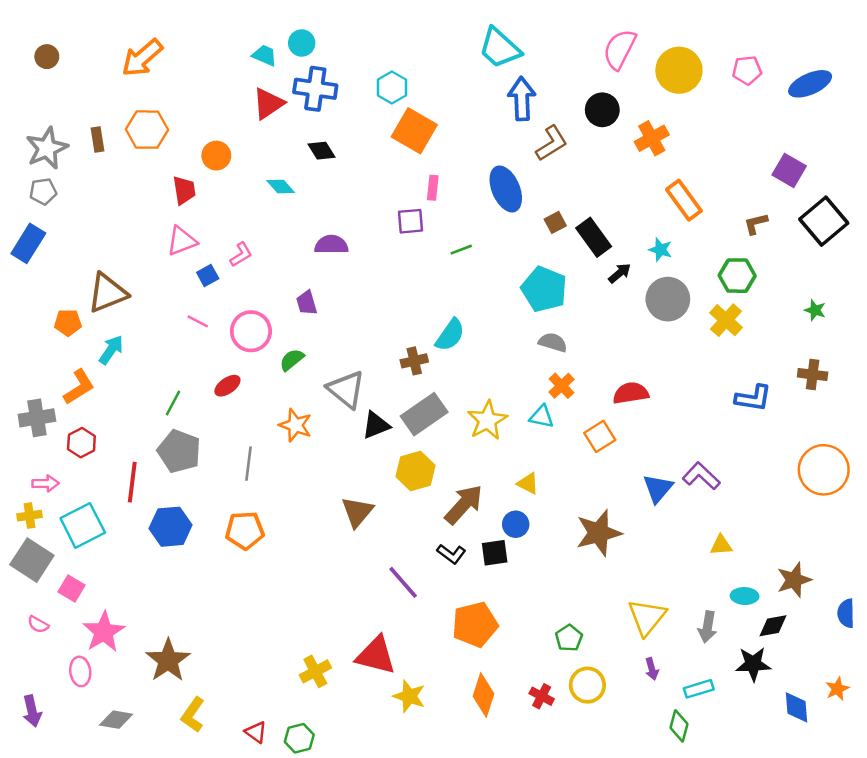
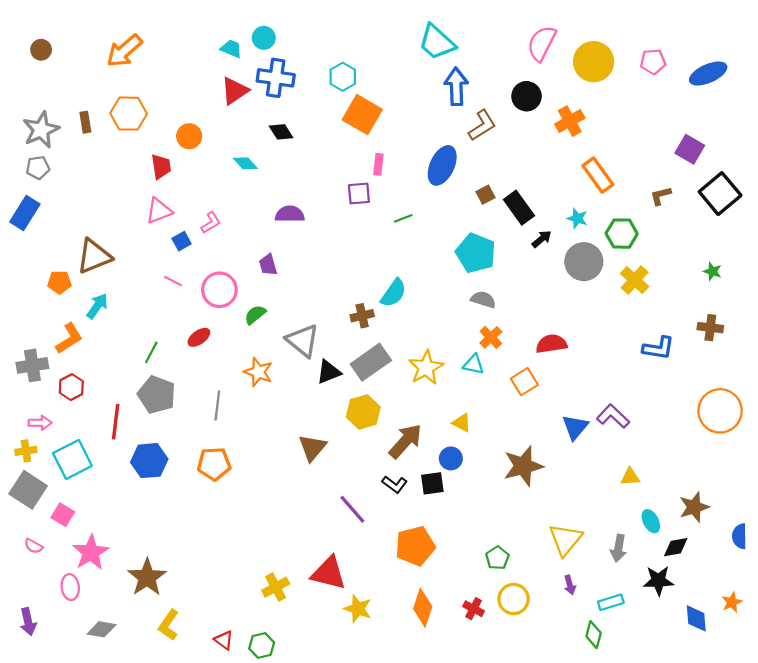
blue ellipse: (506, 189) -> (442, 165), turned 48
green hexagon: (737, 276) -> (622, 234), moved
cyan ellipse: (745, 596) -> (651, 521), turned 60

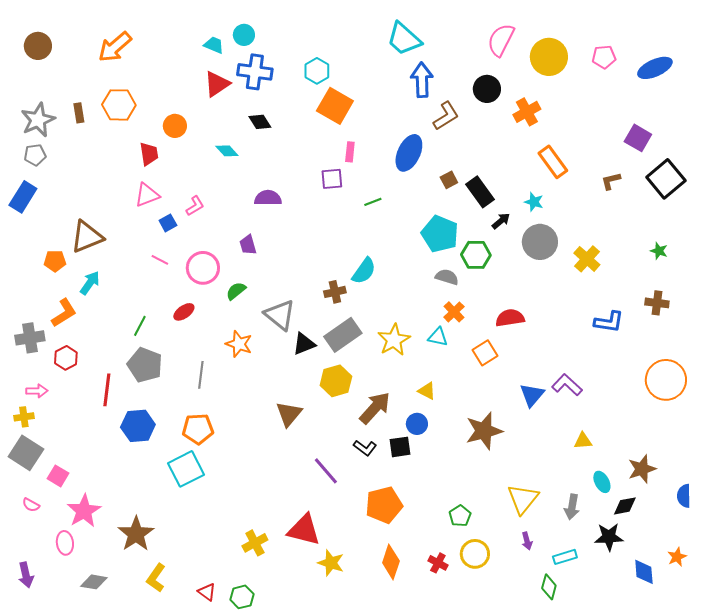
brown circle: (41, 50) -> (38, 46), size x1.4
green hexagon: (622, 234) -> (476, 255), moved
cyan square: (72, 460) -> (186, 469), moved

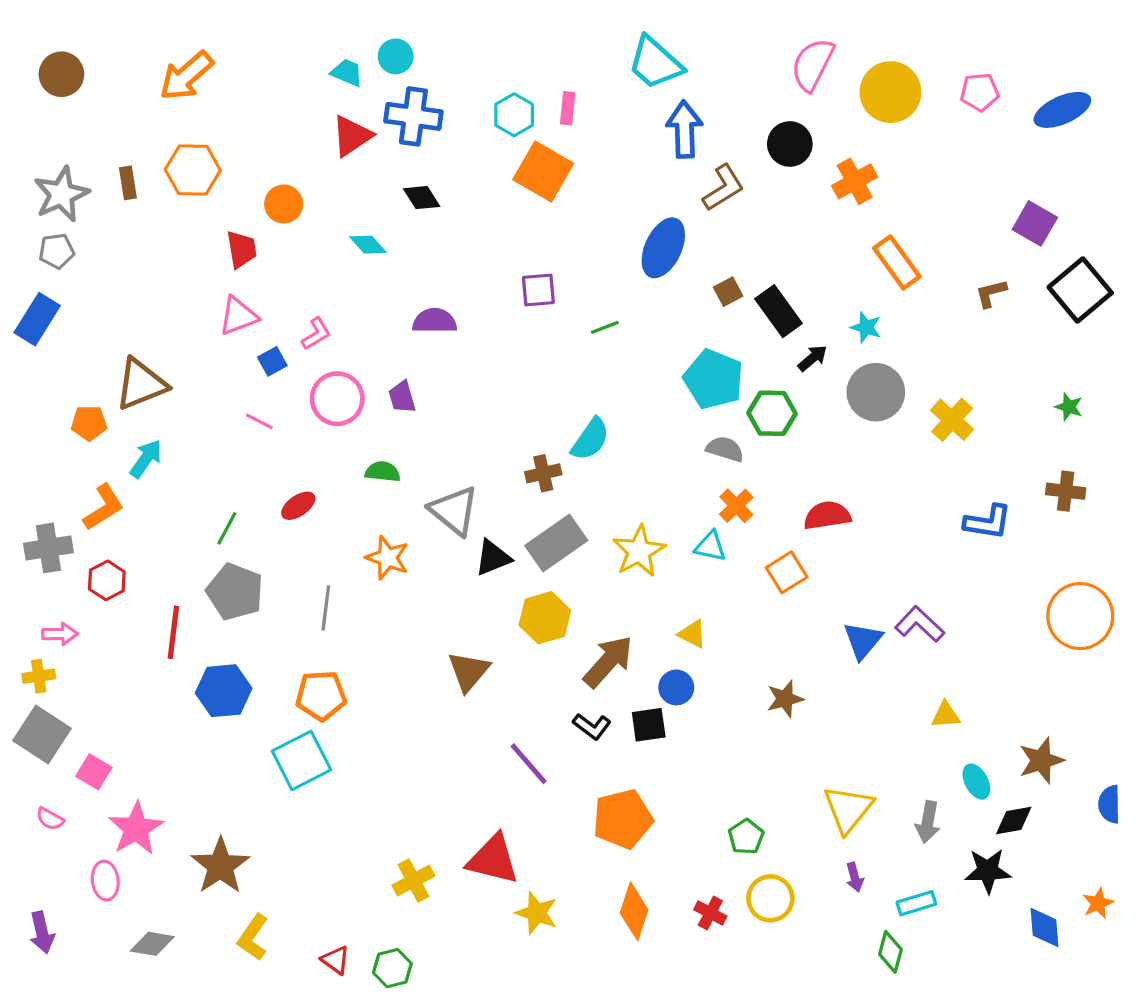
pink rectangle: (350, 152) -> (568, 108), moved
pink circle: (203, 268) -> (337, 399), moved
green semicircle: (236, 291) -> (383, 472), turned 45
brown star: (484, 431) -> (785, 699), size x0.6

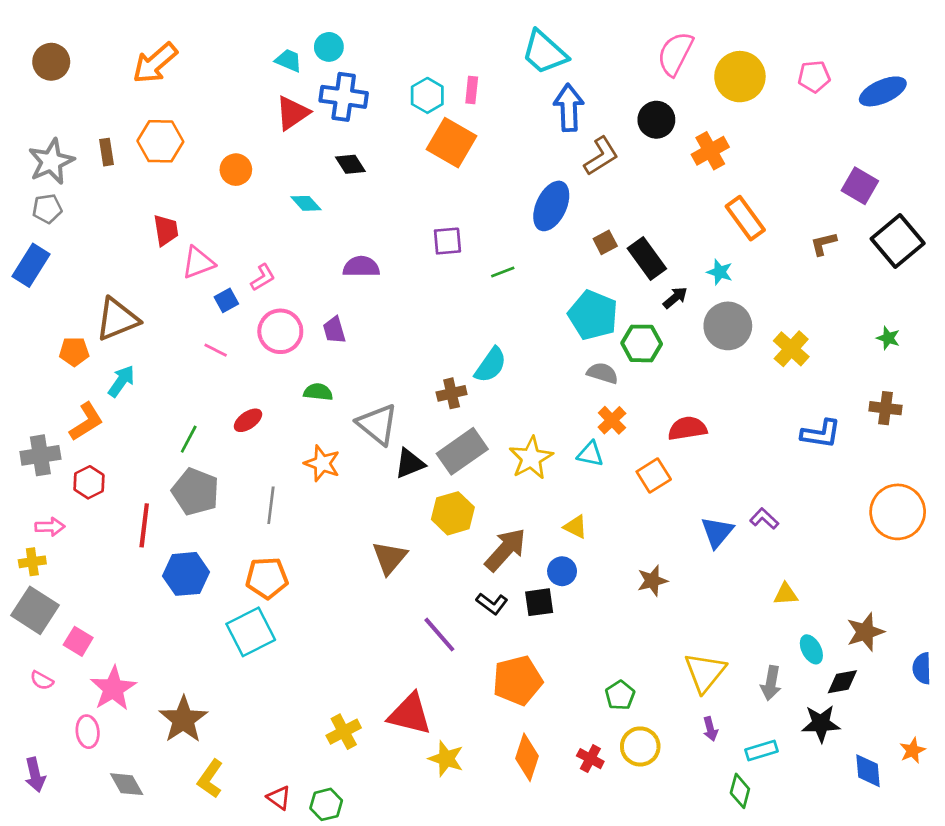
red trapezoid: (241, 249) -> (166, 230), moved
purple L-shape: (920, 624) -> (764, 519), size x0.7
gray diamond: (152, 944) -> (127, 784), turned 51

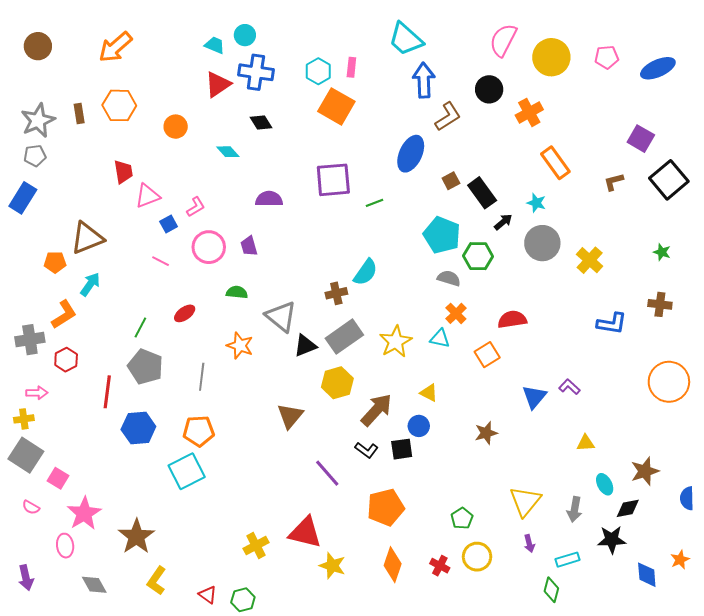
purple square: (447, 241) -> (333, 180), size x1.6

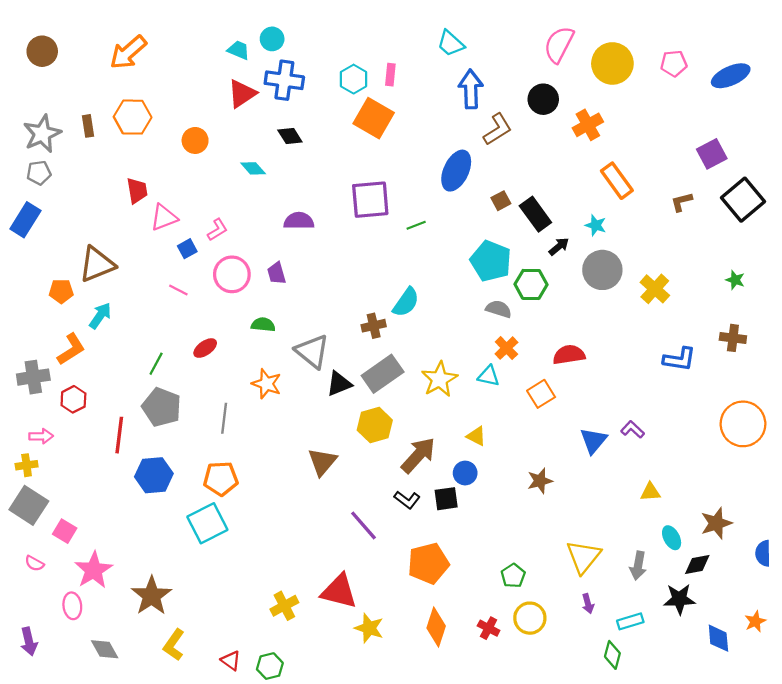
cyan trapezoid: (406, 39) -> (451, 43), size x0.7
purple square: (641, 139) -> (712, 154), turned 32

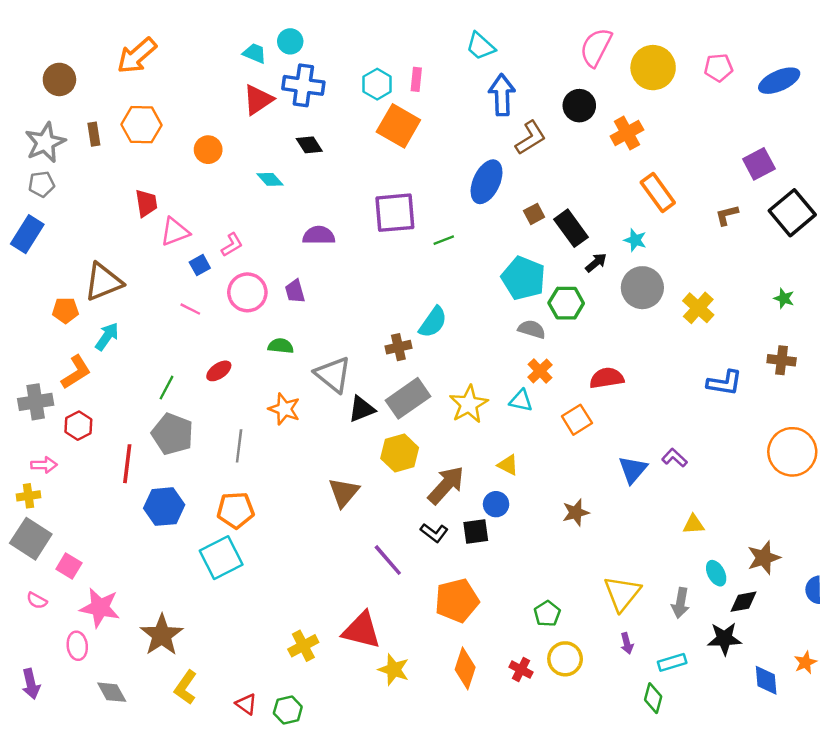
brown circle: (42, 51) -> (59, 79), moved
pink star: (94, 570) -> (100, 608), turned -30

